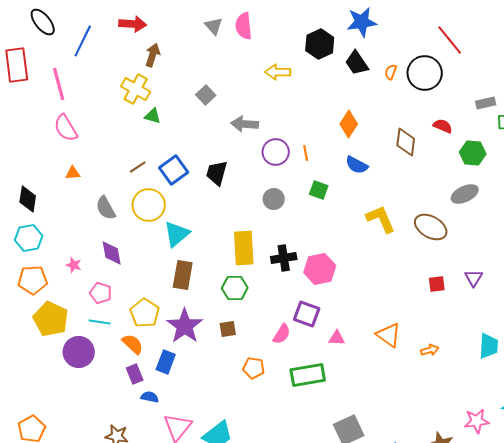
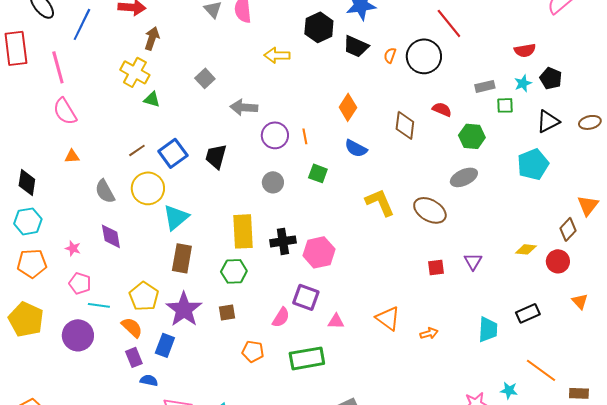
black trapezoid: (357, 63) -> (356, 46), turned -32
pink pentagon: (101, 293) -> (80, 283), moved
yellow pentagon: (51, 319) -> (26, 319), moved

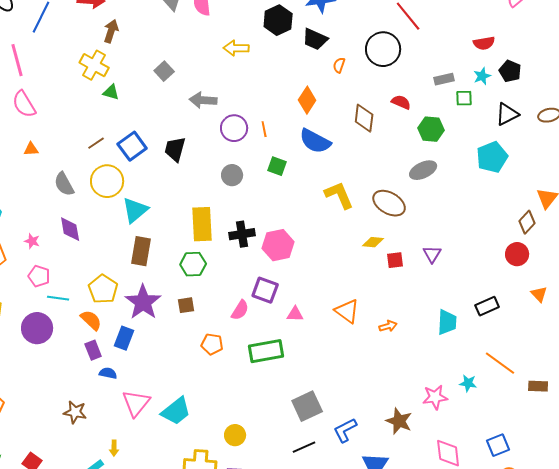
orange semicircle: (390, 55) -> (339, 65), moved
blue semicircle: (356, 148) -> (315, 141), size x1.4
yellow diamond: (526, 249) -> (373, 242), moved

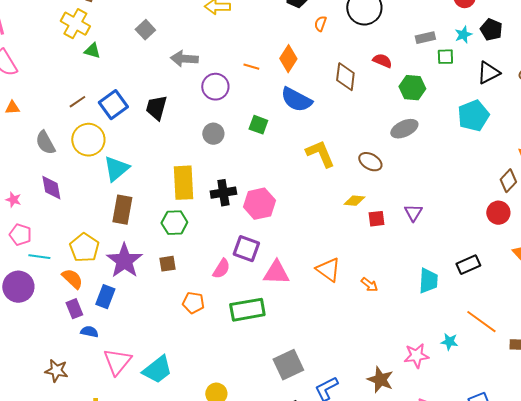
orange line: (264, 129) -> (251, 67), moved, turned -63
brown ellipse: (389, 203) -> (370, 162), size x0.7
pink triangle: (295, 314) -> (276, 273), size x1.6
orange arrow: (388, 326) -> (369, 285), turned 54

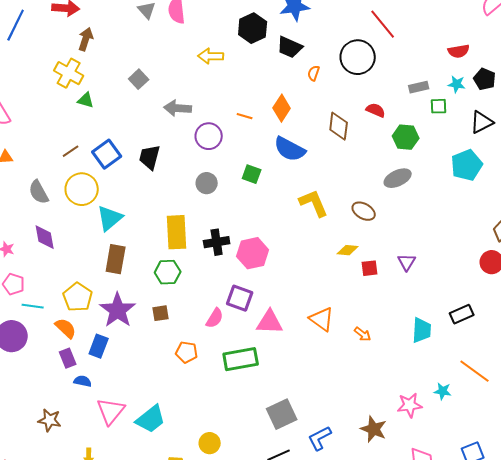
cyan star: (463, 35) -> (457, 84), turned 30

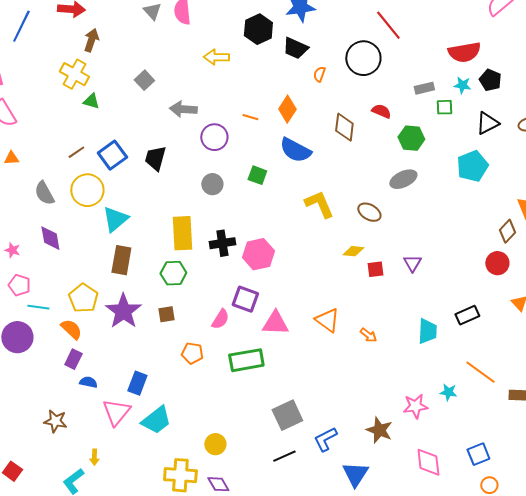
red semicircle: (459, 51) -> (464, 52), size x1.5
blue rectangle: (99, 346) -> (137, 383), moved
purple rectangle: (68, 358) -> (73, 359), turned 48

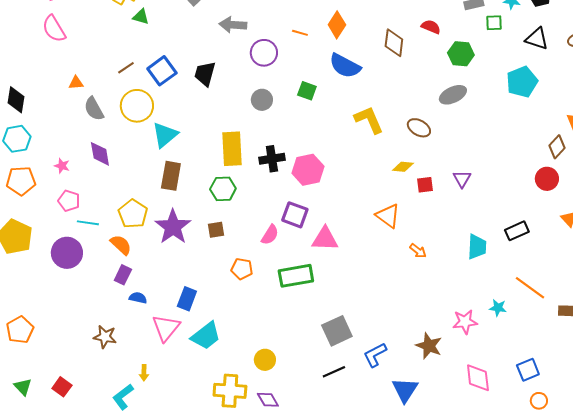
black triangle: (487, 123) -> (537, 39), turned 45
orange triangle: (11, 158) -> (76, 83), moved
orange triangle: (327, 320) -> (388, 216), moved

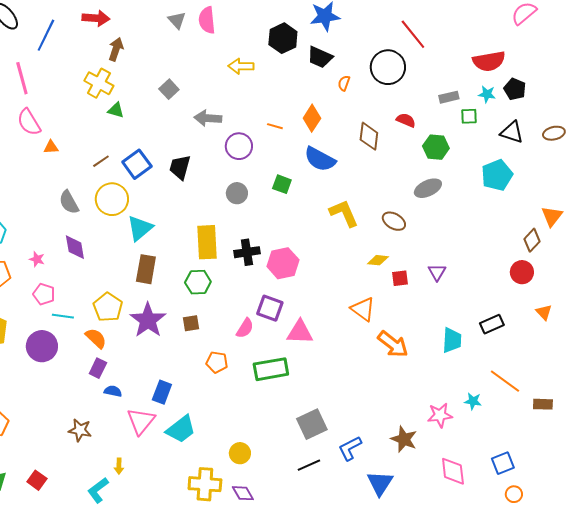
orange triangle: (76, 83) -> (51, 147), moved
orange arrow: (418, 251) -> (393, 344), size x1.8

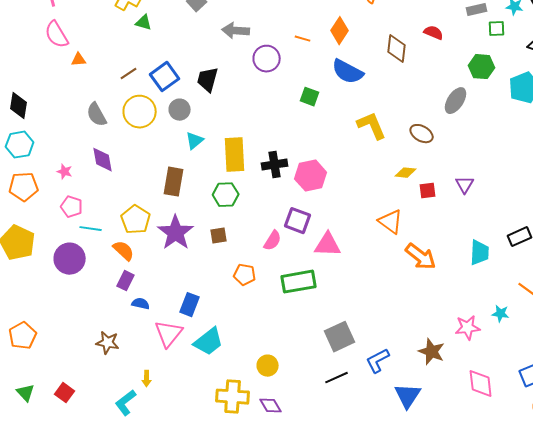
green hexagon: (436, 147) -> (482, 67), moved
gray ellipse: (428, 188) -> (456, 101), turned -32
gray circle: (237, 193) -> (180, 110), moved
cyan triangle: (140, 228) -> (195, 141), moved, size x0.7

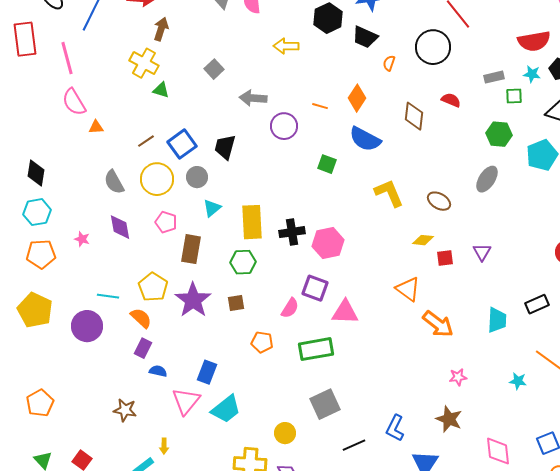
gray ellipse: (456, 101) -> (487, 179), moved
pink pentagon: (72, 207) -> (166, 222), moved
pink star: (468, 328) -> (458, 377), moved, size x0.7
gray square: (340, 337) -> (325, 404), moved
blue L-shape: (378, 361) -> (395, 428), turned -36

